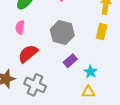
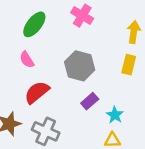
pink semicircle: (20, 27) -> (27, 60), turned -40

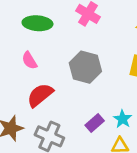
green ellipse: (34, 24) -> (37, 23), turned 56
purple rectangle: (90, 101) -> (95, 123), moved

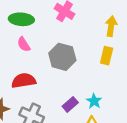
pink semicircle: (29, 60) -> (24, 44), moved
red semicircle: (40, 95) -> (24, 81), turned 30

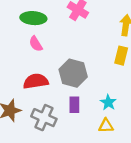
gray hexagon: (62, 57) -> (73, 73), moved
purple rectangle: (70, 104) -> (74, 105), moved, turned -49

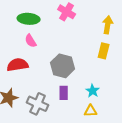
red semicircle: (36, 81) -> (18, 65), moved

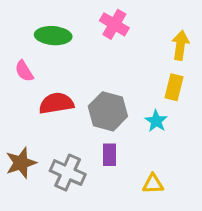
pink semicircle: (31, 41) -> (24, 71), moved
red semicircle: (18, 65) -> (56, 103), moved
cyan star: (93, 91) -> (156, 121), moved

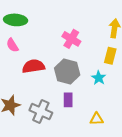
pink cross: (114, 24) -> (71, 39), moved
green ellipse: (53, 36) -> (16, 20), moved

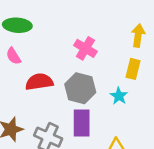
purple rectangle: (68, 100) -> (82, 123), size x1.5

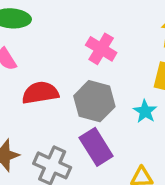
purple rectangle: (82, 123) -> (96, 147), turned -32

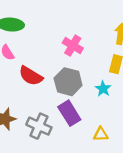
red semicircle: (40, 93) -> (31, 76), turned -140

